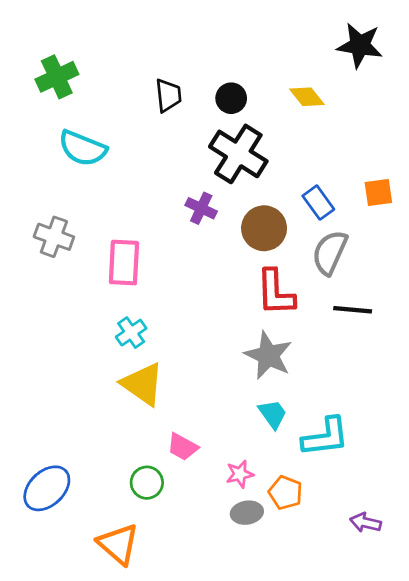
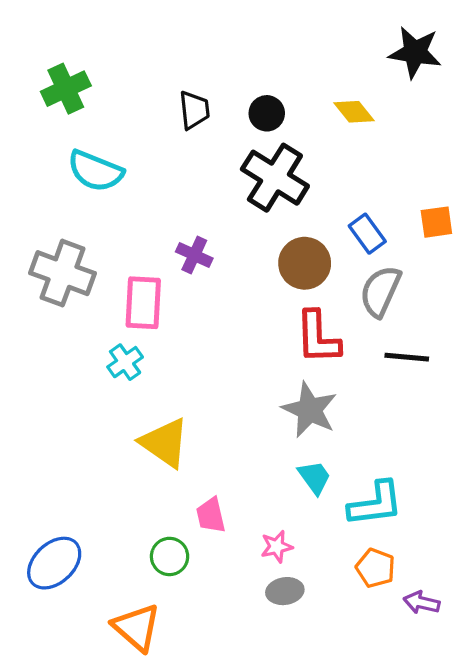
purple cross: (201, 208) -> (194, 255), moved
gray cross: (54, 237) -> (62, 273), size x1.4
cyan cross: (131, 333) -> (125, 362), moved
pink trapezoid: (183, 447) -> (211, 515), turned 48
orange pentagon: (285, 493) -> (375, 568), moved

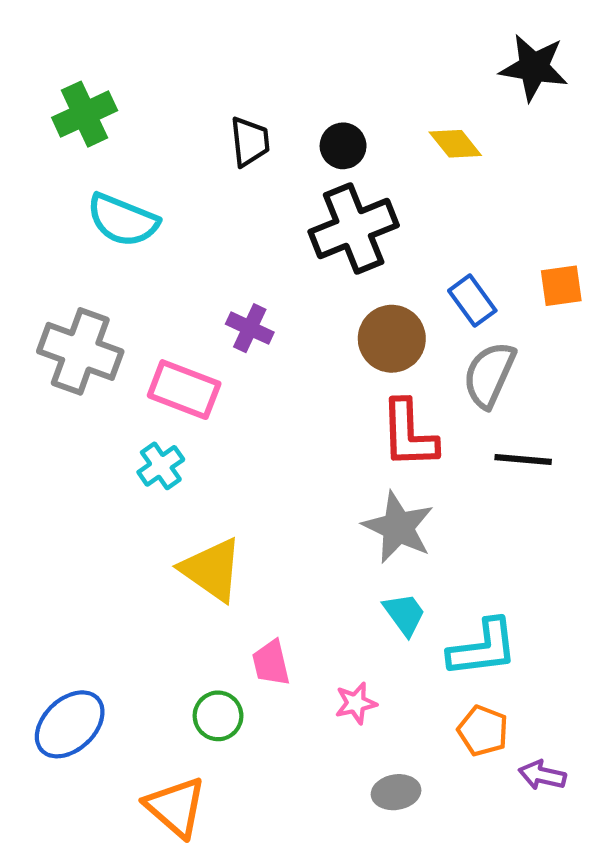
black cross: (275, 178) -> (354, 229), turned 36
pink rectangle: (143, 303) -> (184, 390), turned -72
gray ellipse: (285, 591) -> (396, 792), moved

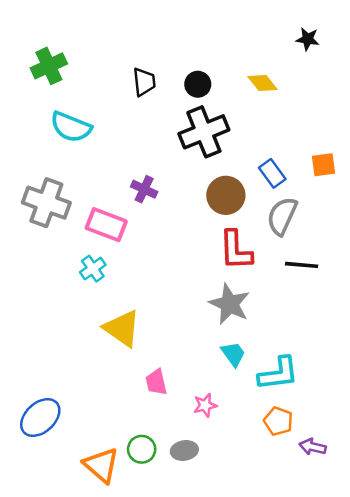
black star: (534, 67) -> (308, 39), size x0.6
green circle: (218, 716) -> (142, 449), moved
gray ellipse: (396, 792) -> (184, 450), moved

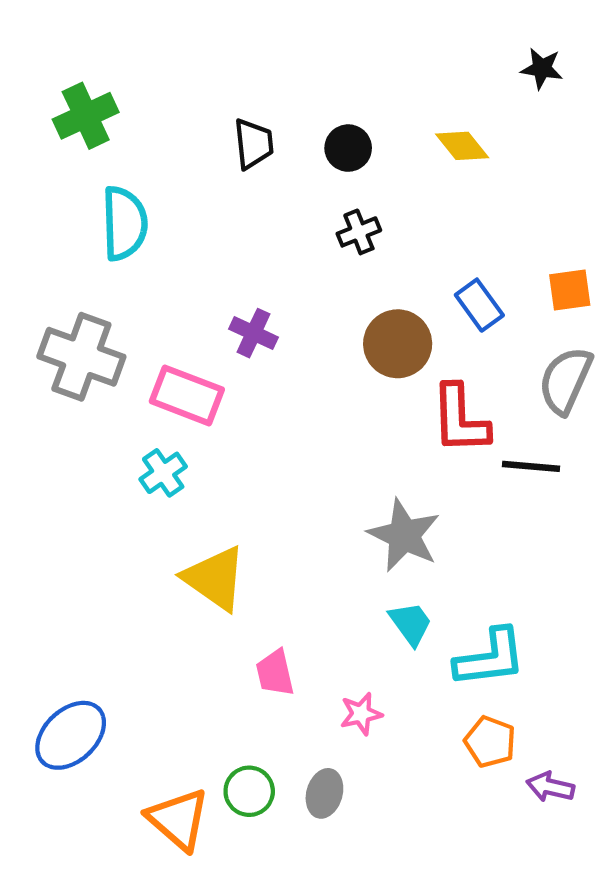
cyan semicircle: (71, 127) -> (124, 223), turned -114
black cross: (204, 132) -> (359, 232), size x0.5
gray semicircle: (282, 216) -> (565, 380), moved
red L-shape: (236, 250) -> (460, 419), moved
gray ellipse: (184, 450) -> (324, 793), turned -65

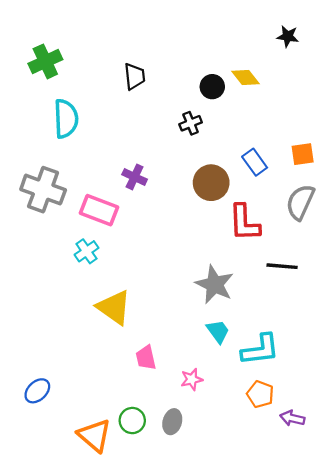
black circle: (348, 148) -> (212, 87), moved
black line: (531, 466) -> (282, 266), moved
blue ellipse: (71, 735) -> (37, 391), size x0.7

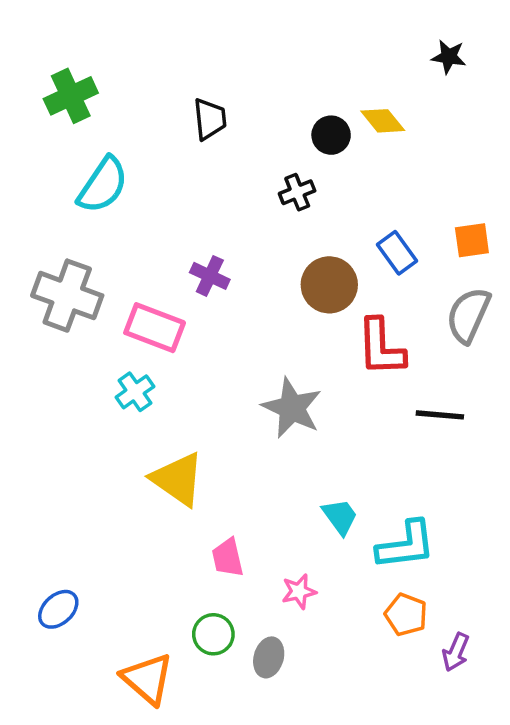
cyan semicircle: (66, 119) -> (103, 185), turned 36
gray star: (215, 284) -> (292, 408), moved
purple arrow: (292, 418) -> (456, 652), turned -80
green circle: (132, 421) -> (213, 634), moved

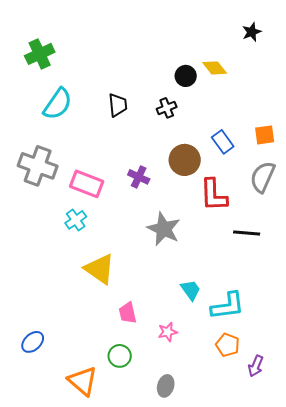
black star: (449, 57) -> (252, 32), turned -30
black trapezoid: (210, 119) -> (118, 105), moved
purple cross: (210, 276) -> (139, 177), moved
gray ellipse: (269, 657) -> (166, 386), moved

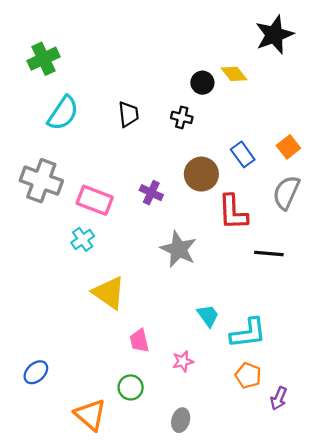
black star: (252, 32) -> (274, 35), size x1.8
black cross: (167, 108) -> (182, 117), turned 36
orange square: (265, 135) -> (288, 147), turned -30

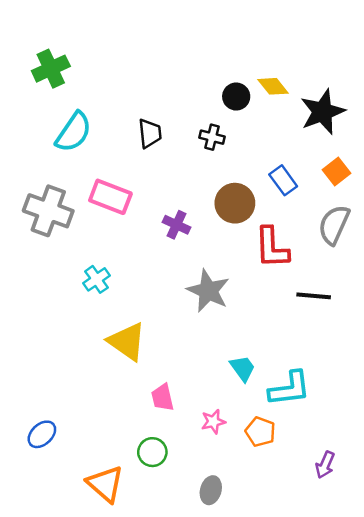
black star: (274, 35) -> (323, 112), moved
pink rectangle: (95, 200) -> (110, 197), moved
orange pentagon: (248, 375) -> (260, 432), moved

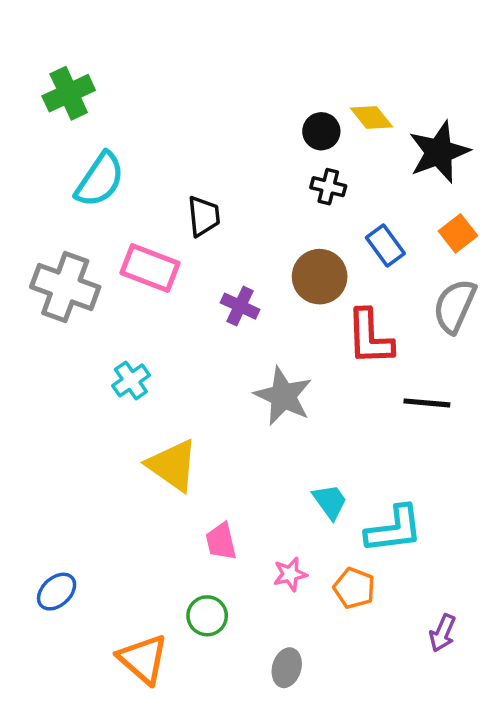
black trapezoid: (150, 133) -> (204, 216), moved
black cross: (212, 137) -> (328, 187), moved

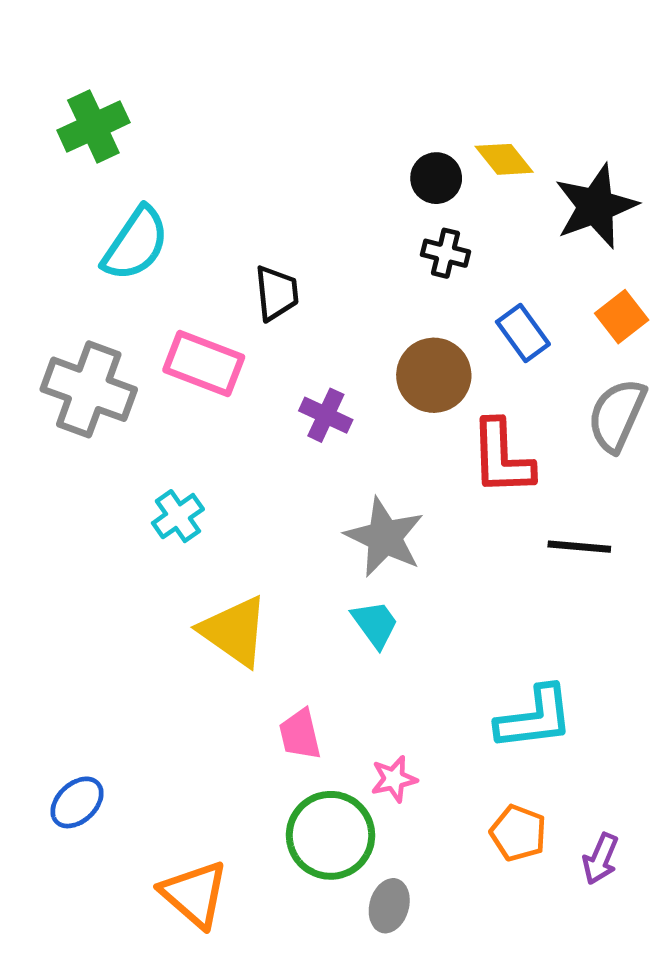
cyan trapezoid: (330, 502) -> (375, 624), moved
orange pentagon: (354, 588) -> (518, 833), moved
green circle: (207, 616) -> (331, 835), moved, size x1.6

